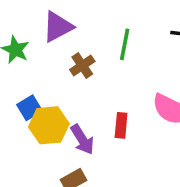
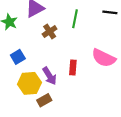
yellow hexagon: (49, 125) -> (29, 83), moved

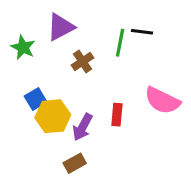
black line: (110, 12) -> (142, 32), moved
purple arrow: (50, 76) -> (82, 127), turned 60
yellow hexagon: (29, 83) -> (53, 116), moved

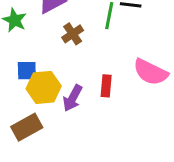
blue square: (36, 99) -> (27, 71), turned 30
brown rectangle: (75, 163) -> (27, 127), moved, size x1.4

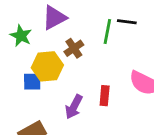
yellow hexagon: (44, 87) -> (47, 66), moved

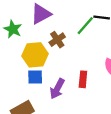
green line: (107, 32) -> (85, 26), turned 30
blue square: (32, 82) -> (35, 77), moved

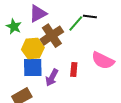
brown cross: (57, 40) -> (52, 36), size x1.6
blue square: (35, 77) -> (33, 68), size x1.5

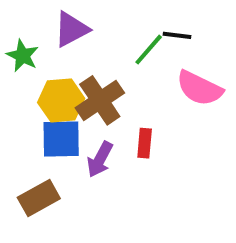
brown cross: (52, 36) -> (100, 100), moved
pink semicircle: (103, 61) -> (199, 88), moved

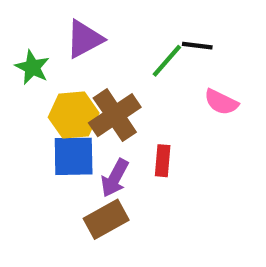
pink semicircle: (199, 88) -> (221, 102), size x0.7
brown rectangle: (39, 198) -> (106, 219), moved

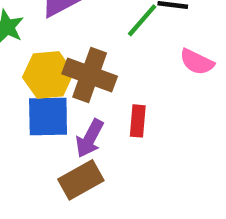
brown cross: (115, 115) -> (90, 75), turned -36

